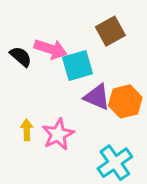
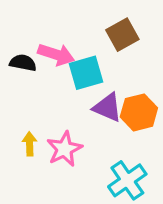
black semicircle: (21, 57) -> (23, 63), turned -30

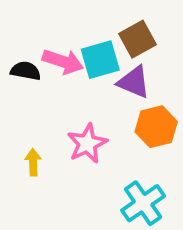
cyan square: (86, 73) -> (100, 60), moved
purple triangle: (107, 107) -> (134, 82), moved
pink star: (64, 149) -> (87, 144), moved

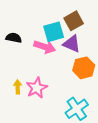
pink arrow: (63, 62) -> (45, 47), moved
pink star: (87, 144) -> (37, 88), moved

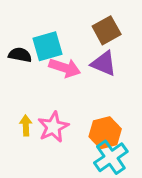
cyan square: (54, 32) -> (47, 46), moved
orange hexagon: (84, 68) -> (105, 133), moved

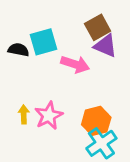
purple triangle: (104, 63) -> (105, 46), moved
pink arrow: (65, 68) -> (75, 64), moved

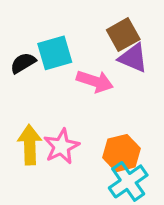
black semicircle: (18, 50) -> (23, 63), turned -42
yellow arrow: (24, 114) -> (30, 145), size x1.6

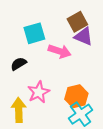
black semicircle: (23, 63) -> (19, 64), moved
yellow arrow: (30, 145) -> (19, 110), moved

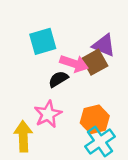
brown square: (77, 22) -> (95, 62), moved
black semicircle: (19, 64) -> (58, 79), moved

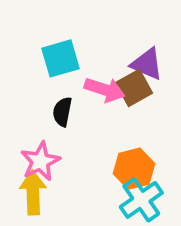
black semicircle: (58, 79) -> (62, 112), moved, turned -48
pink star: (48, 114) -> (40, 161), moved

